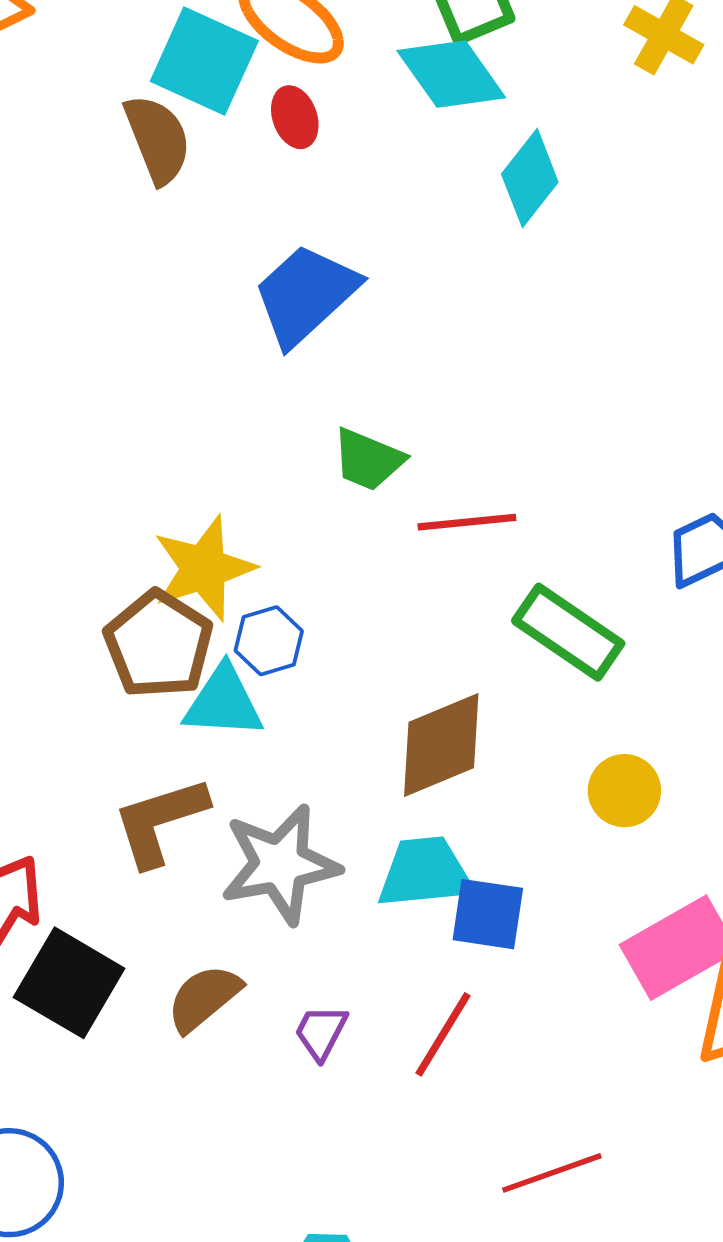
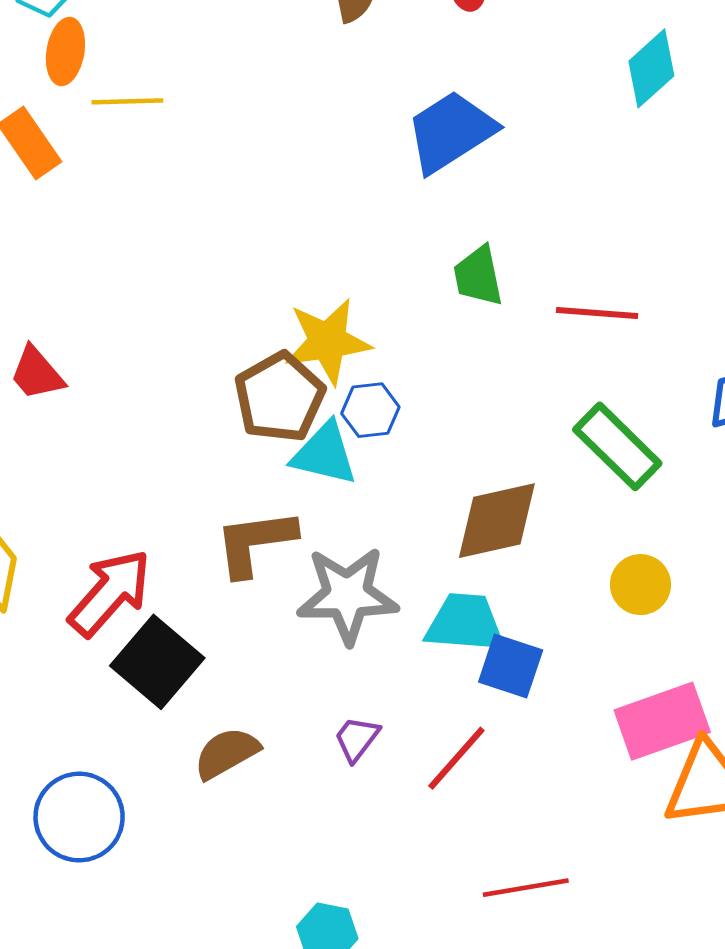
green trapezoid: (368, 460) -> (478, 276), turned 46
red line: (467, 522) -> (597, 313), moved
brown semicircle: (204, 998) -> (227, 753), moved

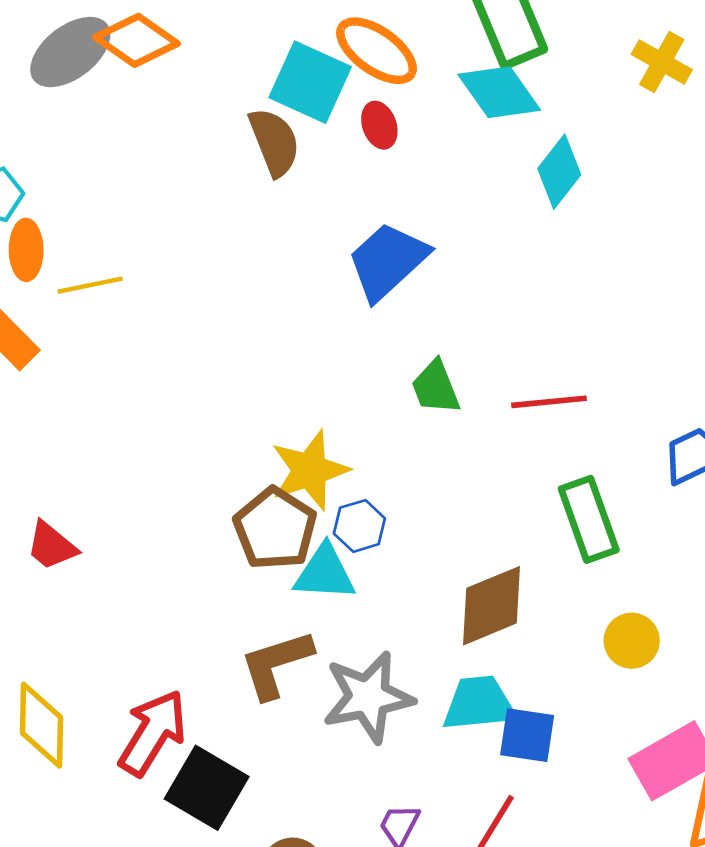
green rectangle: (617, 446) -> (589, 519), turned 36

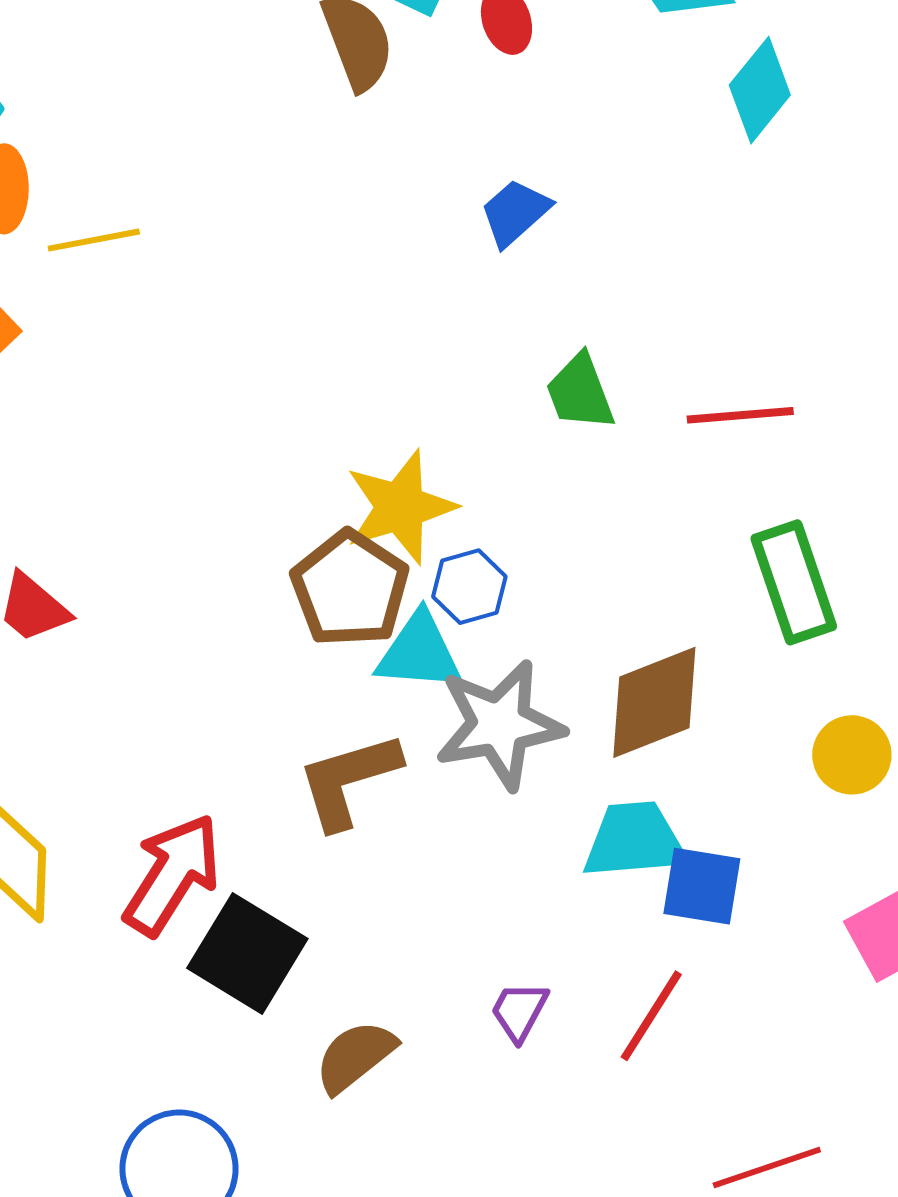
blue trapezoid: (388, 261) -> (515, 212), size x0.6
gray star: (368, 697) -> (500, 725), moved

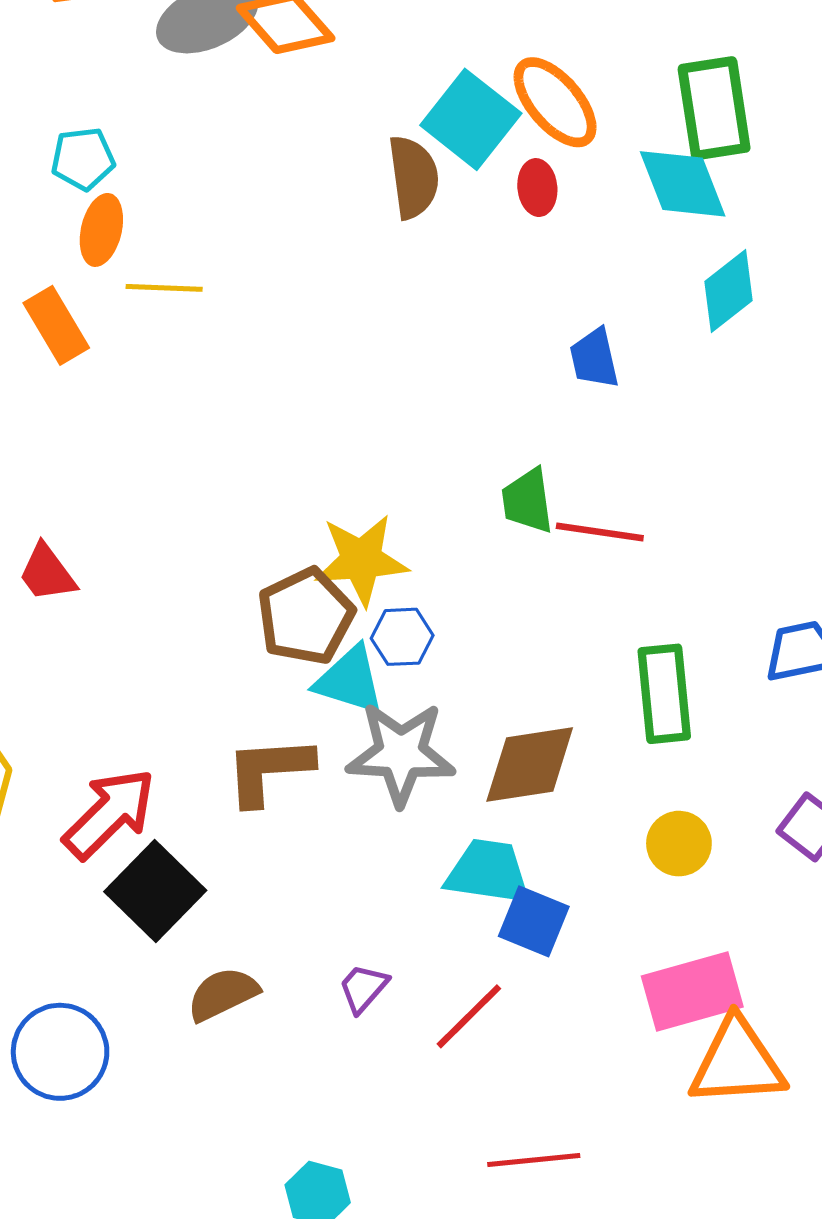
blue trapezoid: (515, 212) -> (594, 358), moved, turned -74
red line: (740, 415) -> (600, 532), moved

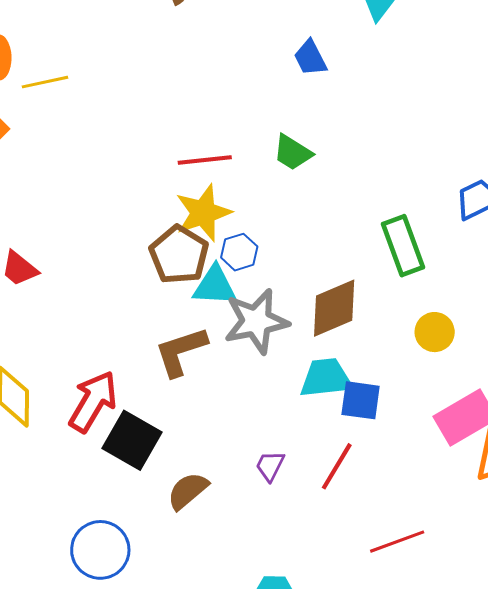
green trapezoid: (527, 501) -> (293, 152), turned -36
red line: (600, 532) -> (205, 160), moved

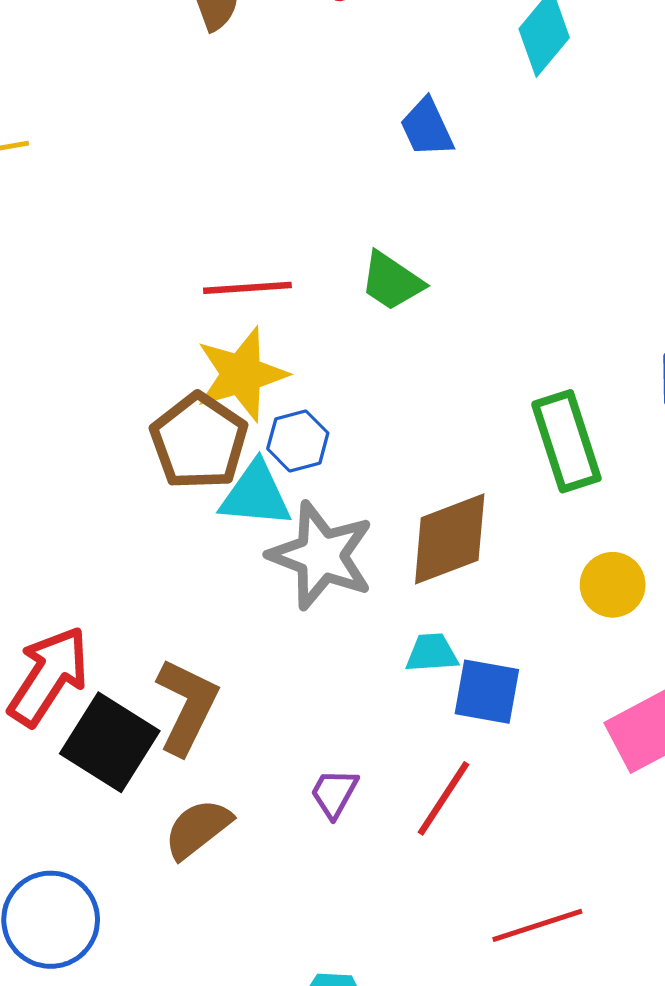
gray star: (256, 321) -> (321, 556), turned 30
brown L-shape: (181, 351) -> (187, 706), moved, turned 132
cyan trapezoid: (326, 378) -> (432, 653), size x0.6

